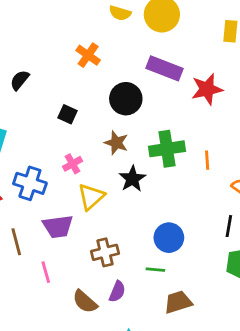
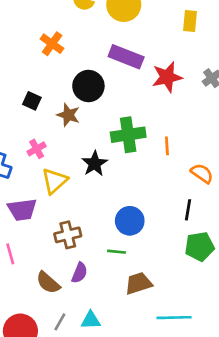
brown star: (116, 143) -> (68, 115), moved

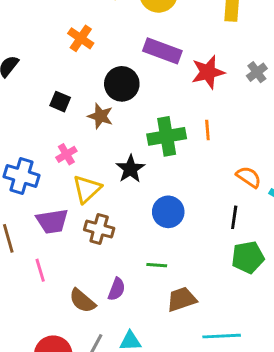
orange line: (167, 146) -> (207, 130), moved
blue circle: (130, 221) -> (168, 212), moved
brown cross: (68, 235) -> (99, 229), moved, turned 30

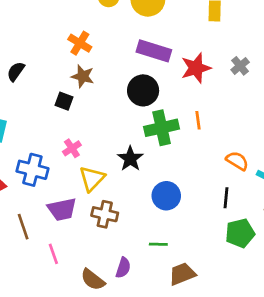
black circle: (122, 84) -> (143, 90), moved
brown star: (100, 116) -> (83, 76), moved

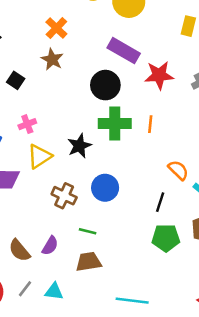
black square: (64, 101) -> (16, 80), moved
brown cross: (105, 214) -> (64, 196), moved
brown trapezoid: (182, 274) -> (89, 262), moved

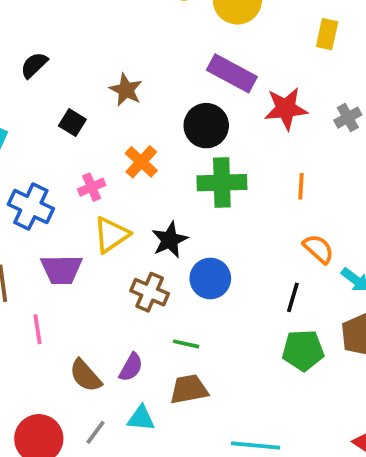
orange cross: (56, 28) -> (141, 162), moved
orange line: (150, 124) -> (301, 186), moved
black star: (79, 146) -> (170, 240), moved
cyan triangle: (54, 292) -> (141, 418), moved

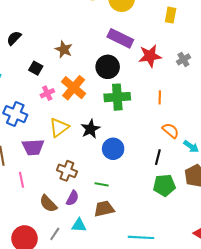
orange cross: (141, 162) -> (74, 88), size x1.4
pink cross: (92, 187) -> (47, 93), moved
brown cross: (150, 292) -> (67, 171), moved

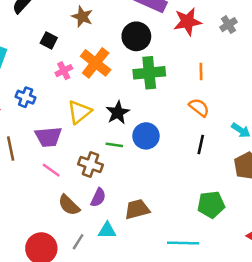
blue cross: (15, 114) -> (26, 97), size x0.7
orange semicircle: (171, 131) -> (199, 108), moved
pink line: (21, 180) -> (51, 170), moved, turned -42
green line: (102, 184) -> (114, 145), moved
green pentagon: (164, 185) -> (211, 205), moved

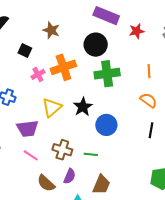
red star: (188, 22) -> (137, 31), size x0.7
orange cross: (96, 63) -> (63, 67), turned 35
green line: (114, 145) -> (91, 154), moved
brown trapezoid: (137, 209) -> (101, 185), turned 130

